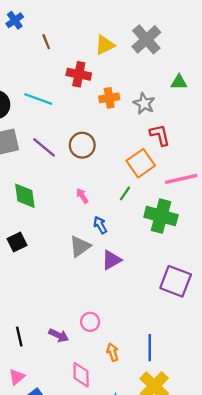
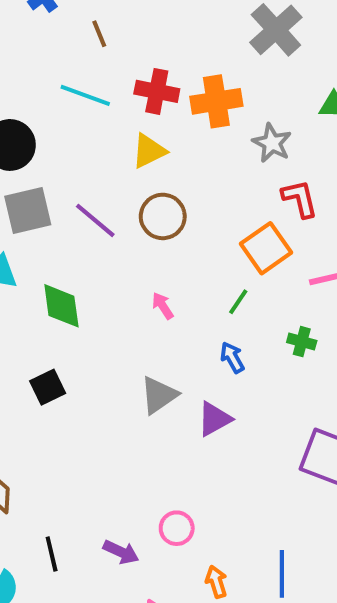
yellow triangle: (105, 45) -> (149, 151), moved
orange cross: (109, 98) -> (216, 101), moved, size x1.4
cyan line: (38, 99) -> (85, 95), moved
green cross: (161, 216) -> (302, 342), size x0.5
blue arrow: (100, 225) -> (232, 357), moved

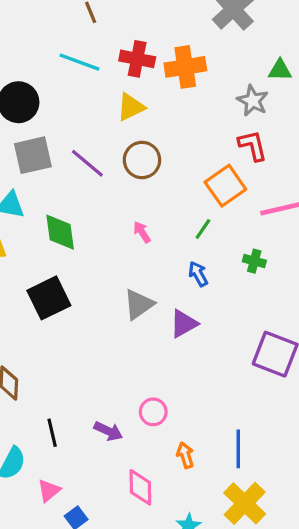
gray star: (272, 143) -> (253, 101), moved
black square: (48, 387) -> (49, 298), size x1.5

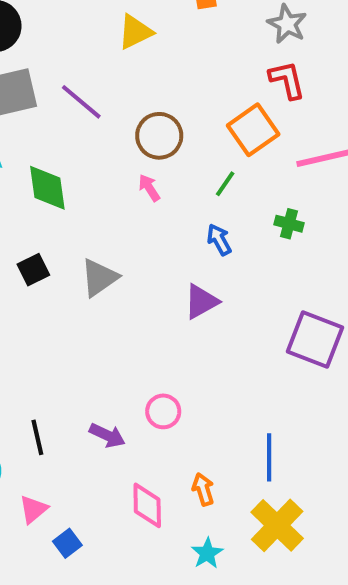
brown circle: (142, 160) -> (159, 136), moved
black square: (49, 298) -> (33, 270), size x0.6
gray triangle: (139, 304) -> (99, 278), moved
orange arrow: (185, 455) -> (203, 489), moved

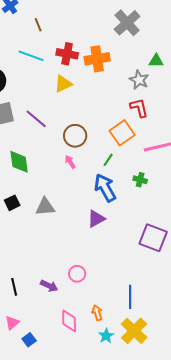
blue arrow: (219, 240) -> (105, 188), size x1.8
gray triangle: (99, 278) -> (45, 207), turned 30
cyan star: (207, 553) -> (106, 336), moved

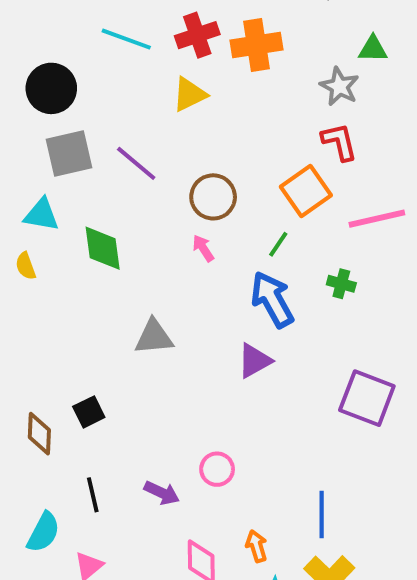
red cross: (67, 54) -> (197, 35), turned -30
black square: (12, 203) -> (89, 412), moved

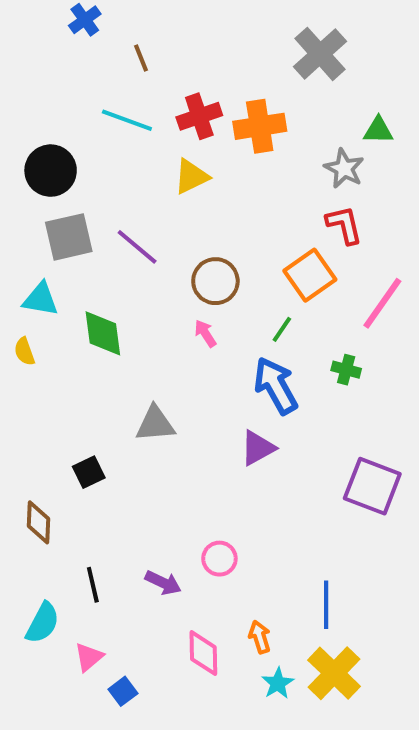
pink line: (377, 219) -> (382, 303), turned -42
black square: (89, 412) -> (89, 472), moved

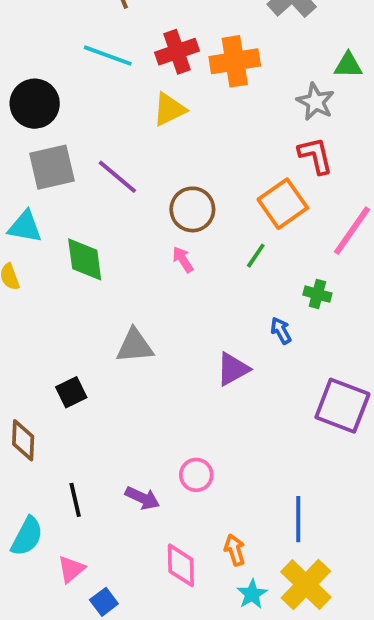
blue arrow: (276, 386) -> (281, 331), moved, size x0.5

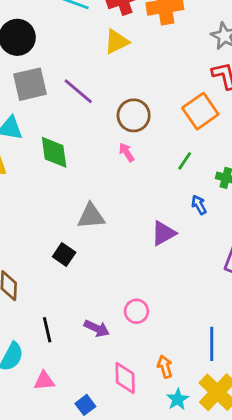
green line: (256, 256) -> (185, 161), moved
black square: (71, 392) -> (64, 255), moved, turned -30
pink triangle: (71, 569) -> (44, 381), turned 35
blue square: (104, 602) -> (85, 405), moved

